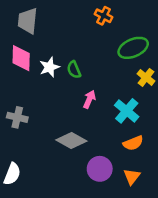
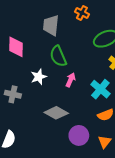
gray trapezoid: (28, 21) -> (51, 25), moved
white star: (49, 67) -> (39, 77), moved
green semicircle: (74, 70) -> (58, 56), size x1.5

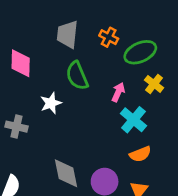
orange cross: (82, 13) -> (109, 37), moved
pink arrow: (71, 80) -> (118, 92), moved
gray diamond: (56, 113) -> (66, 173), moved, turned 50

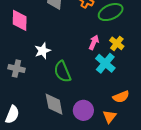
green semicircle: (77, 76) -> (62, 72), moved
yellow cross: (154, 84) -> (117, 43), moved
orange semicircle: (140, 154) -> (121, 97), moved

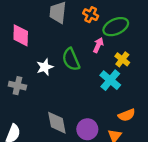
pink arrow: (94, 42) -> (98, 45), moved
green semicircle: (62, 72) -> (71, 59), moved

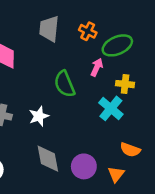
yellow cross: (122, 59) -> (125, 84), turned -32
white star: (45, 67) -> (39, 116), moved
orange semicircle: (127, 115) -> (130, 150), turned 42

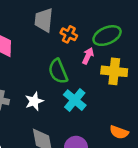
orange cross: (88, 31) -> (69, 34), moved
yellow cross: (125, 84) -> (114, 71), size x1.5
cyan cross: (111, 108) -> (75, 100), moved

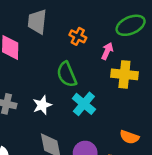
gray trapezoid: (44, 20) -> (37, 22), moved
green ellipse: (107, 36) -> (131, 25), moved
pink arrow: (88, 56) -> (107, 51), moved

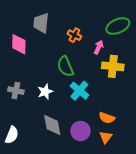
orange semicircle: (129, 137) -> (107, 118), moved

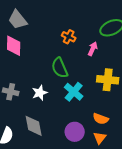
gray trapezoid: (41, 23) -> (18, 20), moved, turned -45
yellow cross: (113, 66) -> (108, 80), moved
gray diamond: (52, 125) -> (34, 126), moved

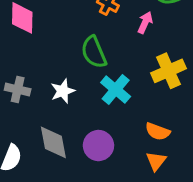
yellow cross: (108, 80) -> (169, 71), turned -30
purple circle: (75, 132) -> (98, 146), moved

